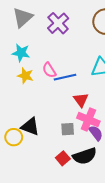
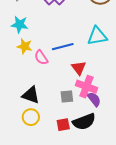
pink semicircle: (49, 70) -> (41, 58), moved
yellow circle: (14, 137) -> (31, 117), moved
red square: (63, 158) -> (63, 125), turned 32

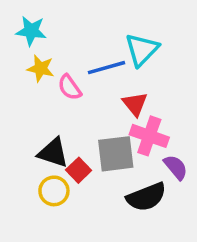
cyan triangle: (97, 36) -> (142, 50), moved, turned -35
gray square: (67, 96) -> (116, 154), size x1.6
purple semicircle: (94, 99) -> (176, 167), moved
red square: (63, 125) -> (79, 170), moved, turned -32

